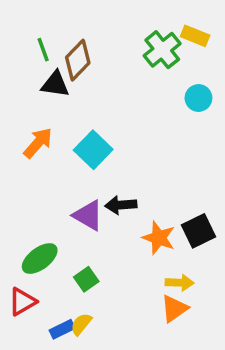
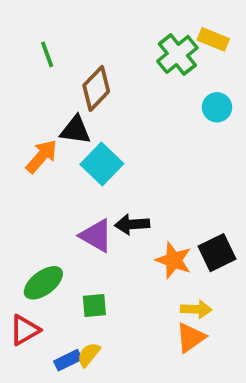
brown diamond: (78, 60) -> (96, 88), moved
black triangle: (55, 84) -> (75, 130), moved
green square: (86, 279) -> (94, 305), turned 30

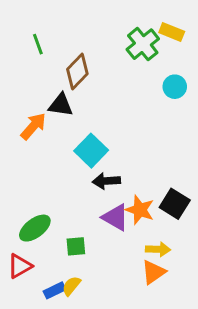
cyan square: (102, 164) -> (91, 151), moved
purple triangle: (96, 236) -> (115, 217), moved
black square: (217, 253) -> (175, 204), turned -32

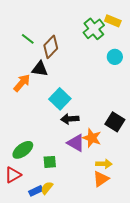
green line: (38, 44) -> (28, 39), moved, turned -32
black square: (175, 204) -> (115, 122), moved

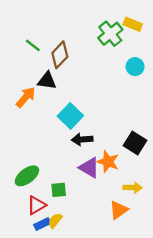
yellow arrow: (104, 164) -> (133, 188), moved
red triangle: (13, 175) -> (36, 205), moved

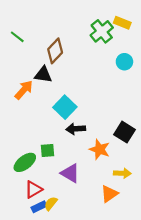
green line: (33, 45) -> (17, 37), moved
purple triangle: (89, 168) -> (70, 173), moved
green square: (59, 190) -> (48, 150), moved

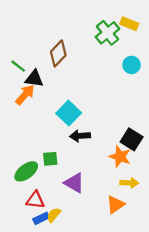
green line: (17, 37) -> (18, 66), moved
black triangle: (43, 75) -> (34, 79), moved
orange star: (100, 149) -> (120, 157), moved
red triangle: (33, 189) -> (35, 200), turned 36

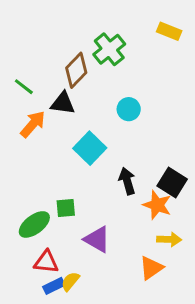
green cross: (107, 33) -> (109, 49), moved
cyan circle: (132, 65) -> (129, 109), moved
black triangle: (34, 79) -> (63, 103), moved
black arrow: (80, 136) -> (127, 181), moved, turned 78

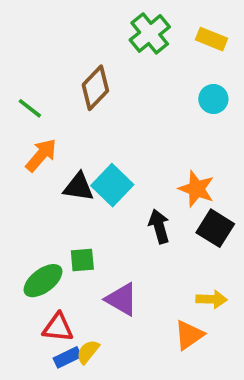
green cross: (109, 49) -> (150, 33), moved
black triangle: (63, 103) -> (79, 187), moved
cyan circle: (129, 109) -> (213, 99), moved
orange star: (157, 205) -> (197, 189), moved

